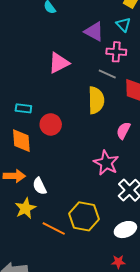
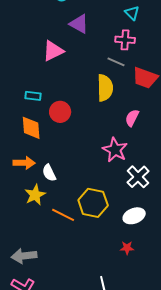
purple triangle: (94, 32) -> (79, 24), moved
pink triangle: (59, 63) -> (53, 51), moved

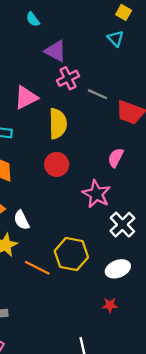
pink cross: (125, 40) -> (68, 78), moved, turned -30
pink triangle: (53, 51) -> (26, 98), moved
yellow semicircle: (105, 88) -> (58, 124), moved
red circle: (60, 112) -> (57, 164), moved

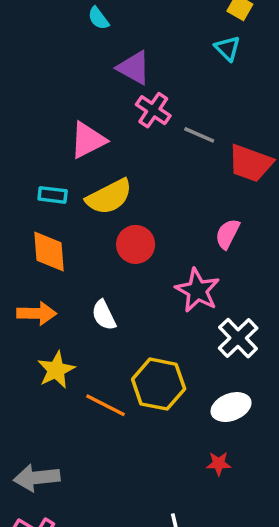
pink cross: (68, 78) -> (153, 110), turned -30
yellow semicircle: (58, 124) -> (109, 197), moved, turned 64
white semicircle: (21, 220) -> (104, 315), moved

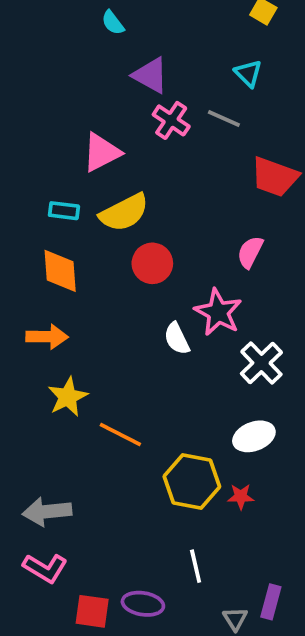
cyan triangle: (227, 48) -> (248, 73), moved
gray line: (199, 135) -> (224, 119), moved
white semicircle: (104, 315) -> (177, 339), moved
yellow hexagon: (159, 384) -> (192, 482), moved

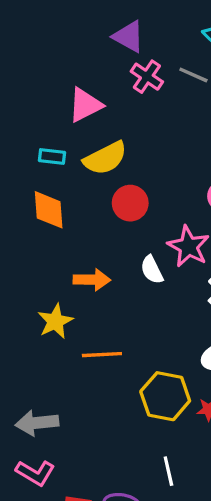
orange arrow: (47, 337) -> (92, 280), moved
orange line: (120, 434) -> (102, 355), turned -30

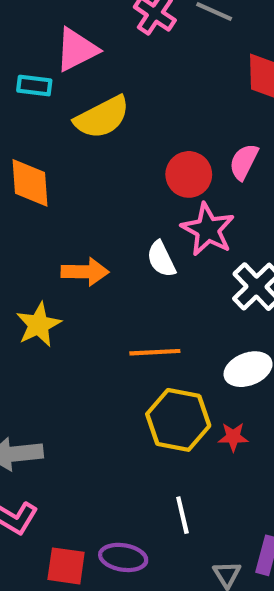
cyan rectangle: (52, 156) -> (34, 86), moved
red circle: (130, 203) -> (189, 174), moved
orange line: (102, 355) -> (155, 352), moved

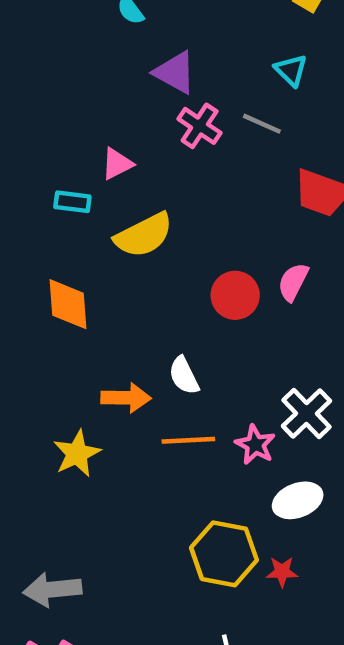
pink triangle: (77, 50) -> (117, 164), size x0.7
pink star: (208, 229) -> (255, 445), moved, size x0.7
white semicircle: (161, 259) -> (184, 376), moved
orange line: (155, 352) -> (188, 440), moved

